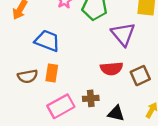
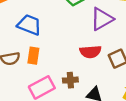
purple triangle: (123, 34) -> (102, 19), turned 40

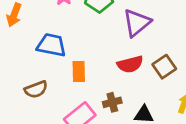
orange rectangle: (33, 56) -> (79, 72), moved

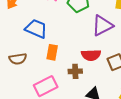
brown cross: (112, 102) -> (75, 71), moved

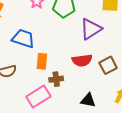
brown cross: (75, 71) -> (56, 79), moved

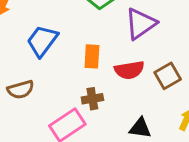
blue trapezoid: (23, 38) -> (42, 41), turned -70
orange rectangle: (42, 61) -> (92, 56), moved

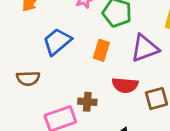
orange rectangle: (92, 56) -> (101, 50), moved

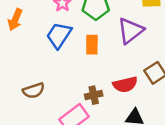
blue trapezoid: (57, 42) -> (59, 35), moved
red semicircle: (125, 85) -> (125, 84), moved

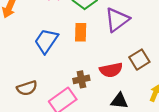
blue trapezoid: (59, 35) -> (46, 41), moved
brown semicircle: (34, 91) -> (27, 88), moved

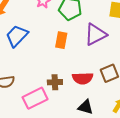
blue trapezoid: (46, 41) -> (17, 36), moved

